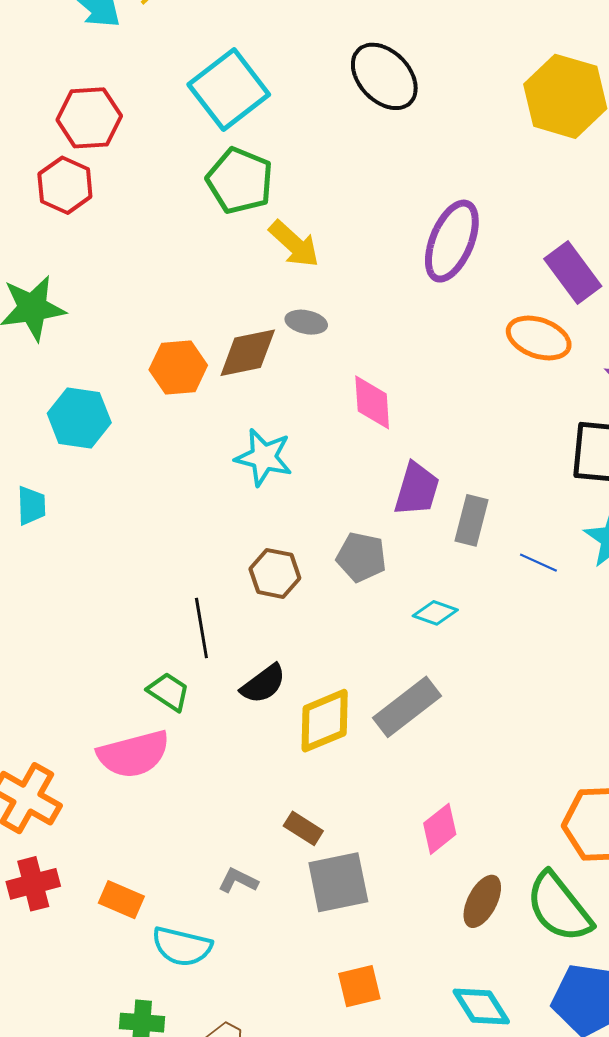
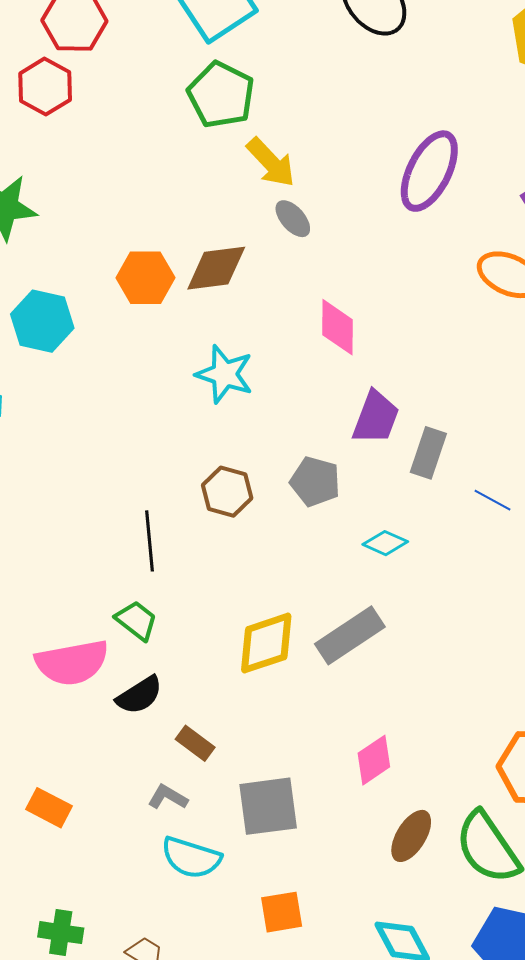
gray ellipse: (306, 322) -> (293, 219), moved, turned 33
black semicircle: (263, 684) -> (139, 695), moved
green trapezoid: (168, 692) -> (136, 620), moved
brown rectangle: (303, 828) -> (195, 743), moved
cyan semicircle: (182, 946) -> (191, 858), moved

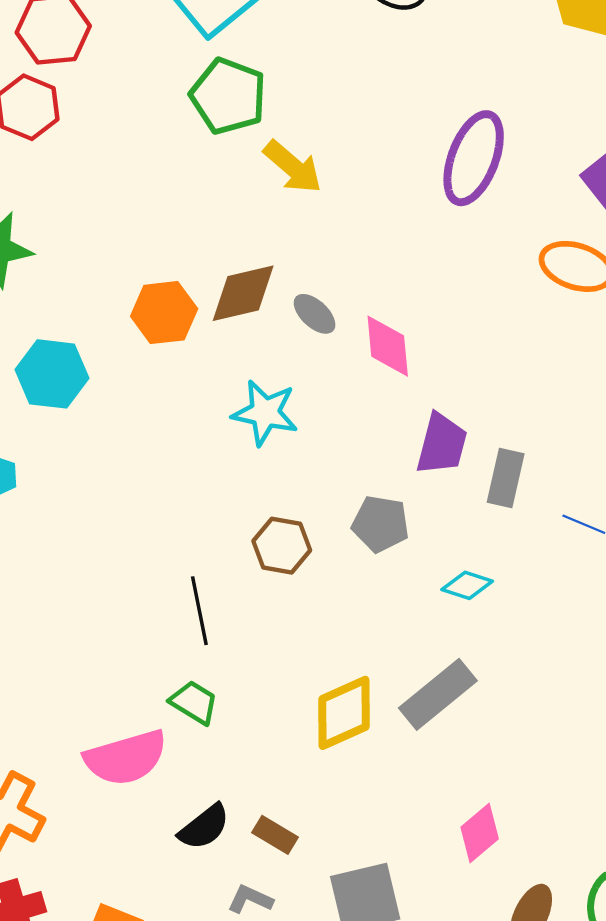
gray ellipse: (293, 219) -> (315, 314), moved
black semicircle: (139, 695) -> (204, 827), moved

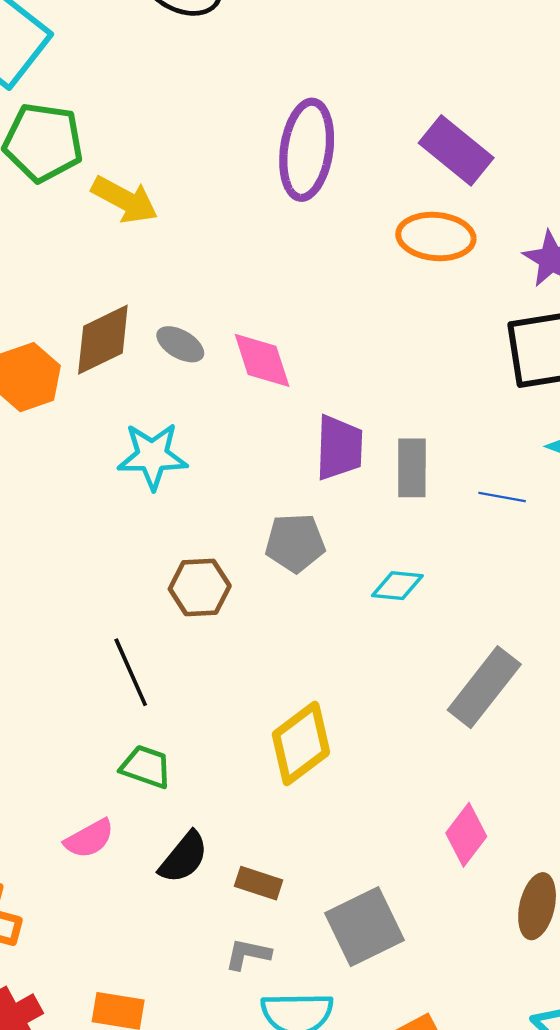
gray rectangle: (438, 694) -> (484, 687), moved
pink semicircle: (126, 758) -> (89, 839), size x0.6
black semicircle: (204, 827) -> (184, 857), moved

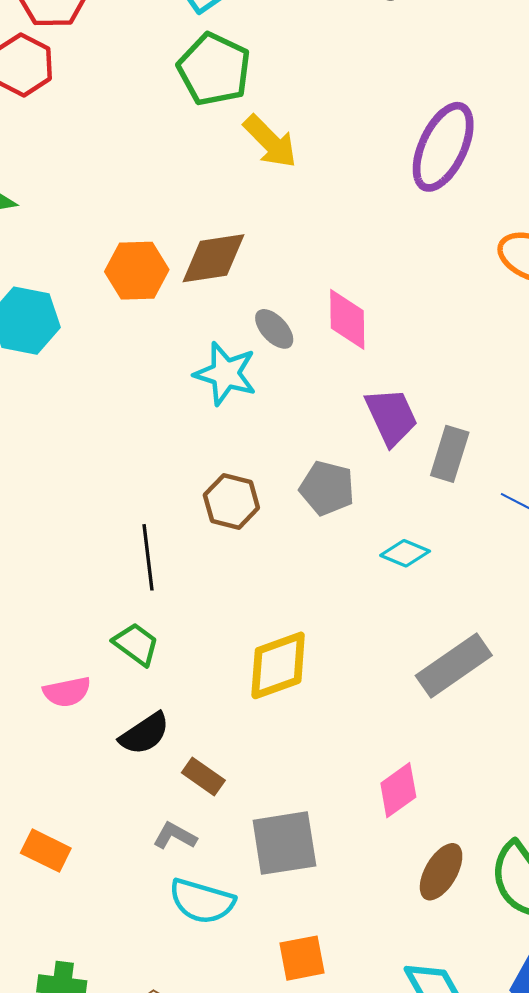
gray ellipse: (180, 344) -> (274, 329), moved
purple trapezoid: (339, 448) -> (391, 417), turned -44

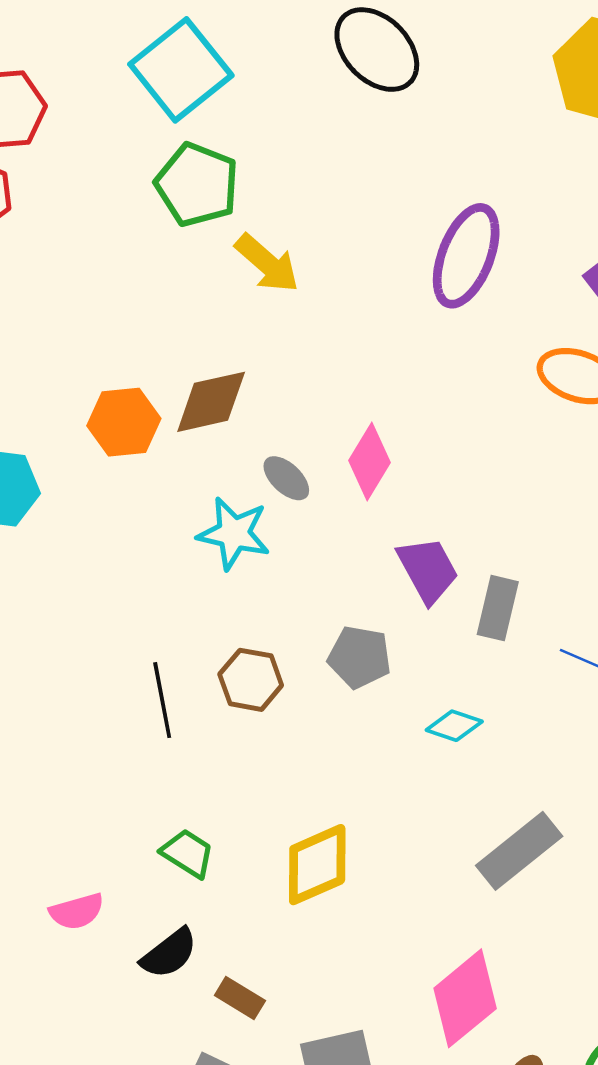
pink diamond: (347, 319) -> (370, 462), turned 36
black line: (148, 557) -> (162, 700), moved
green trapezoid: (136, 644) -> (188, 853), moved
pink diamond: (398, 790) -> (465, 998), size x1.5

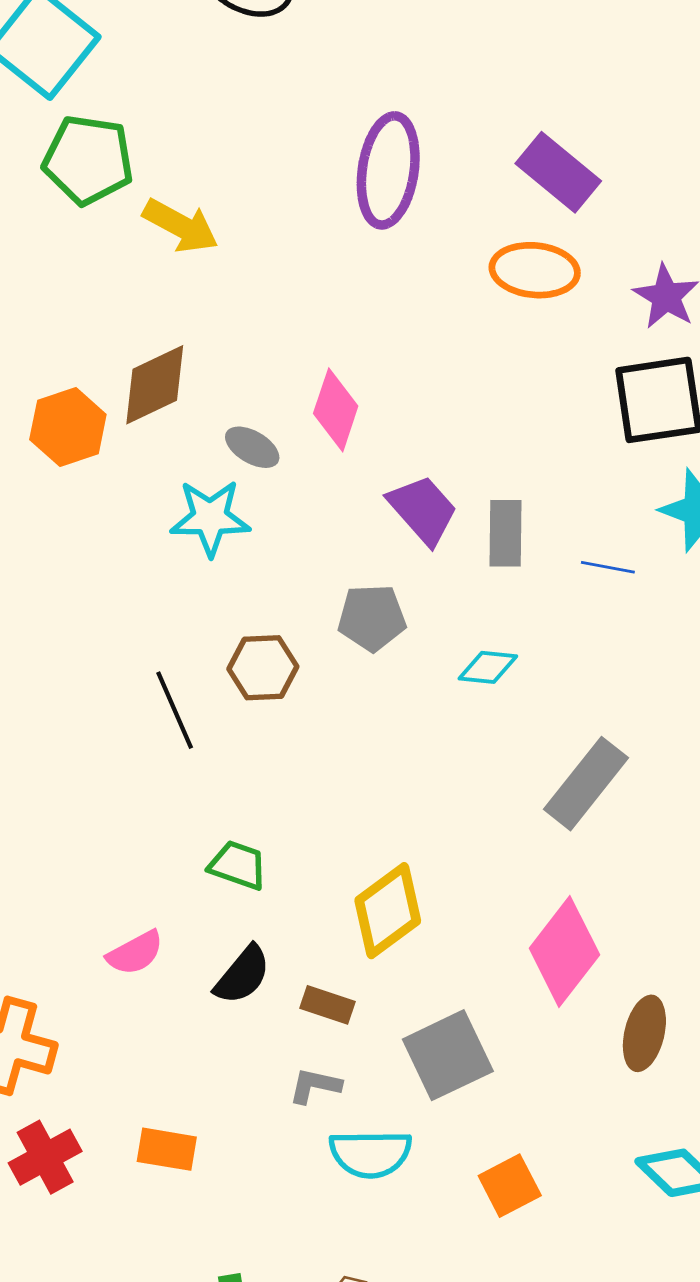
yellow diamond: (317, 865) -> (388, 911), moved

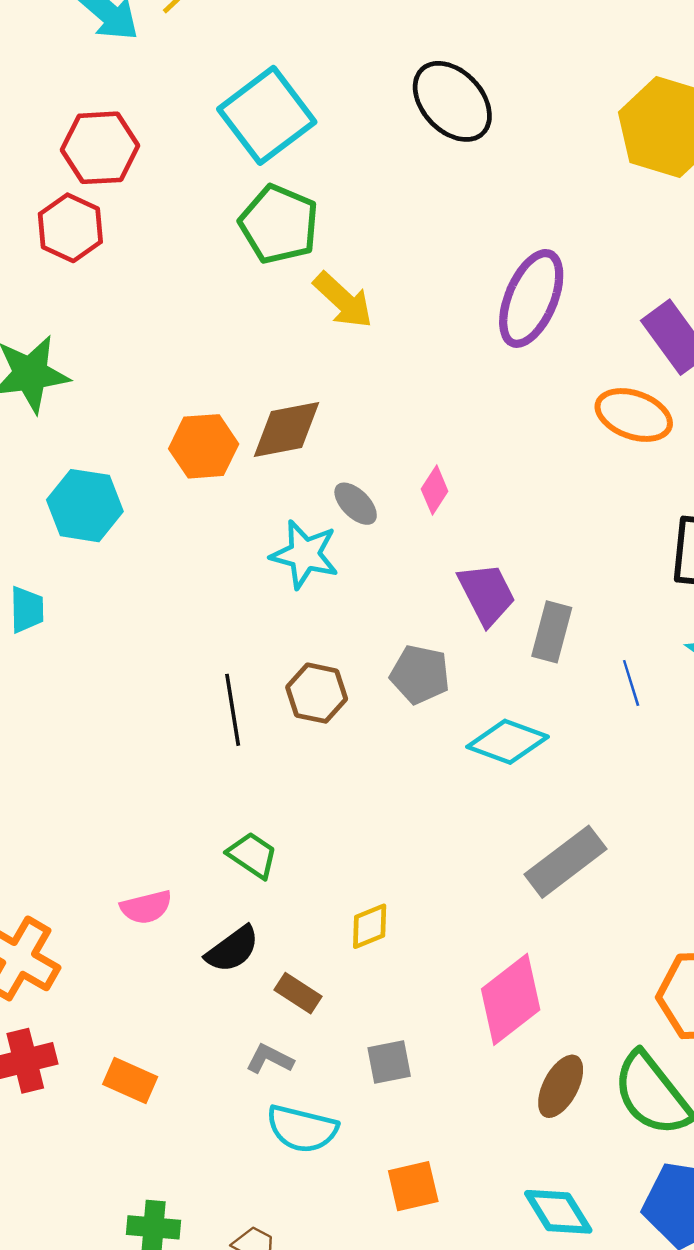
pink diamond: (336, 410) -> (435, 490), size x0.7
blue line: (608, 567) -> (631, 683), turned 48
cyan diamond: (488, 667) -> (508, 742), size x1.5
yellow diamond: (388, 911) -> (370, 926), size x0.6
gray square: (448, 1055) -> (389, 1062), size x0.6

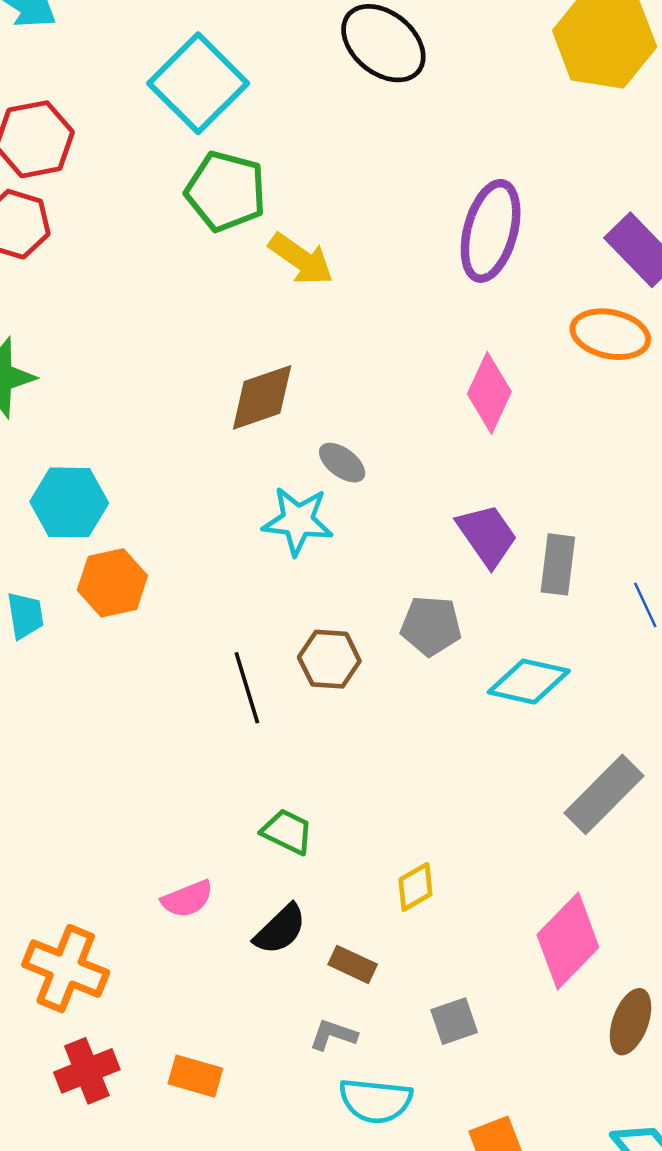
orange hexagon: (204, 446) -> (112, 583), moved
pink diamond: (435, 490) -> (489, 393), moved, size x1.6

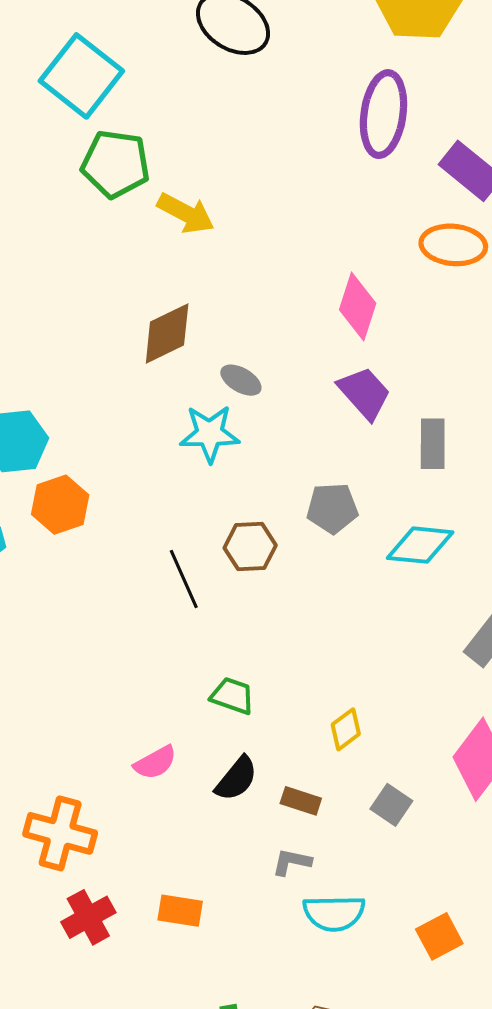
purple ellipse: (491, 231) -> (383, 114), moved
purple trapezoid: (487, 535) -> (364, 393), moved
gray square: (454, 1021) -> (391, 805), moved, turned -30

